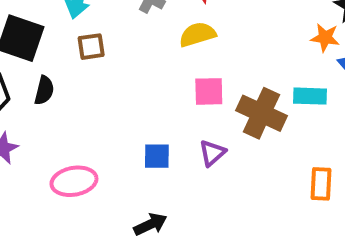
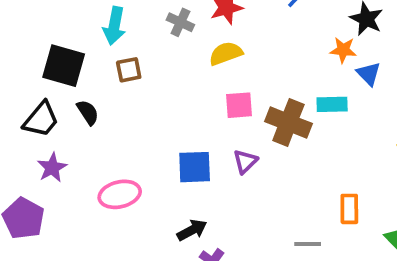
black semicircle: (44, 90) -> (88, 112), turned -44
blue square: (157, 156) -> (195, 167), size x1.4
orange rectangle: (321, 184) -> (349, 209), moved

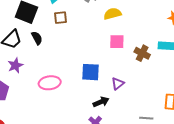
brown cross: (288, 123) -> (142, 53), size x0.7
purple triangle: (245, 161) -> (118, 84), moved
black arrow: (192, 230) -> (101, 102), moved

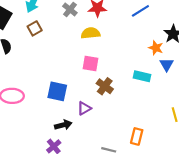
brown square: (61, 18) -> (35, 28), turned -32
brown cross: (142, 53) -> (105, 86), moved

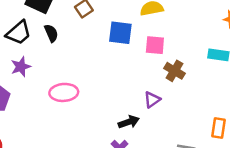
blue square: (57, 91) -> (120, 33), moved

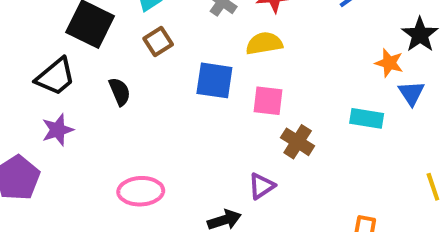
black semicircle: (51, 33) -> (120, 92), moved
pink ellipse: (64, 92) -> (141, 191), moved

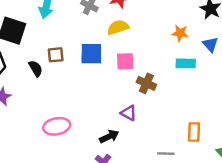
brown square: (158, 41) -> (56, 55), moved, turned 35
orange star: (389, 63) -> (180, 33), moved
purple triangle: (262, 186) -> (129, 113), turned -49

